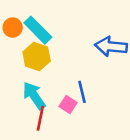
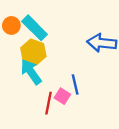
cyan arrow: (34, 96) -> (31, 72), moved
red line: (40, 118) -> (48, 103), moved

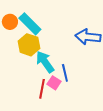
cyan arrow: (31, 72) -> (45, 62), moved

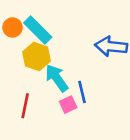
pink square: (54, 83) -> (68, 105), turned 32
red line: (42, 89) -> (25, 106), moved

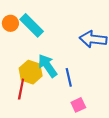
yellow hexagon: (37, 57) -> (31, 72), moved
pink square: (68, 105) -> (78, 105), moved

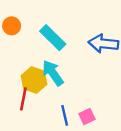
cyan rectangle: (32, 25) -> (53, 38), moved
blue line: (69, 77) -> (65, 115), moved

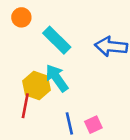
orange circle: (12, 26) -> (21, 17), moved

